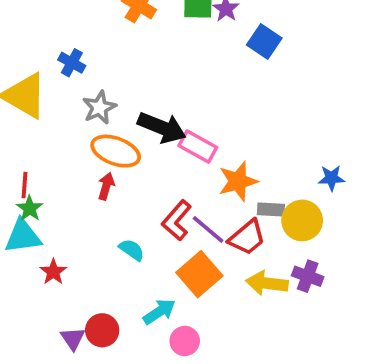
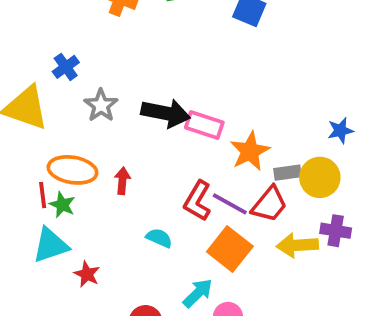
blue cross: (72, 63) -> (66, 67), turned 36
orange ellipse: (116, 151) -> (72, 170), moved
green star: (30, 208) -> (62, 205), moved

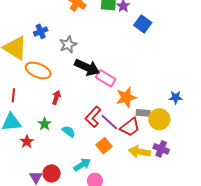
gray star: (101, 105) -> (68, 44), moved
orange ellipse: (72, 170) -> (38, 70), moved
green star: (62, 205) -> (45, 124), moved
orange square: (230, 249) -> (104, 146), size x0.7

